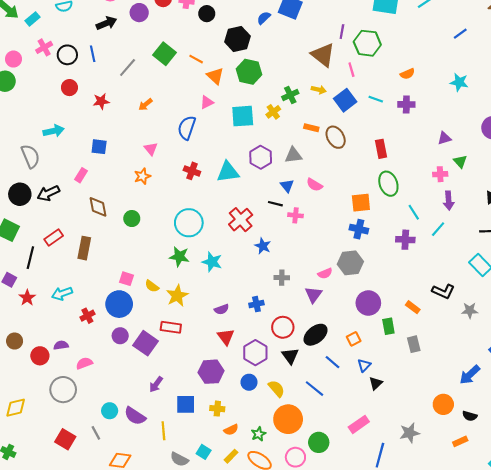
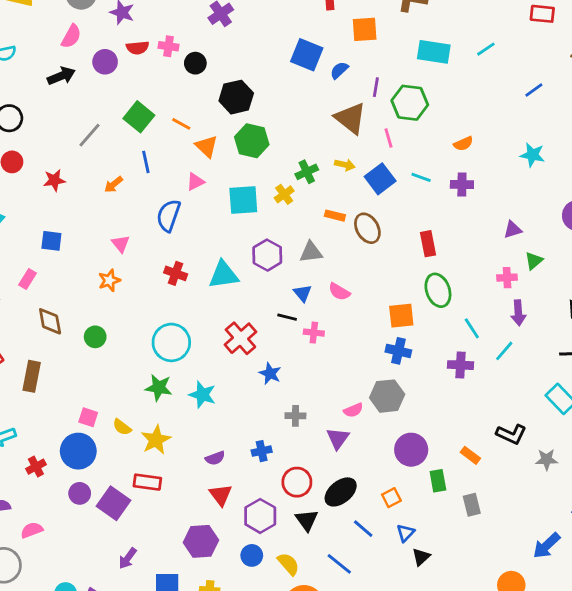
blue semicircle: (264, 18) -> (339, 70), moved
blue line: (93, 54) -> (146, 162), moved
green triangle: (460, 161) -> (534, 261), turned 32

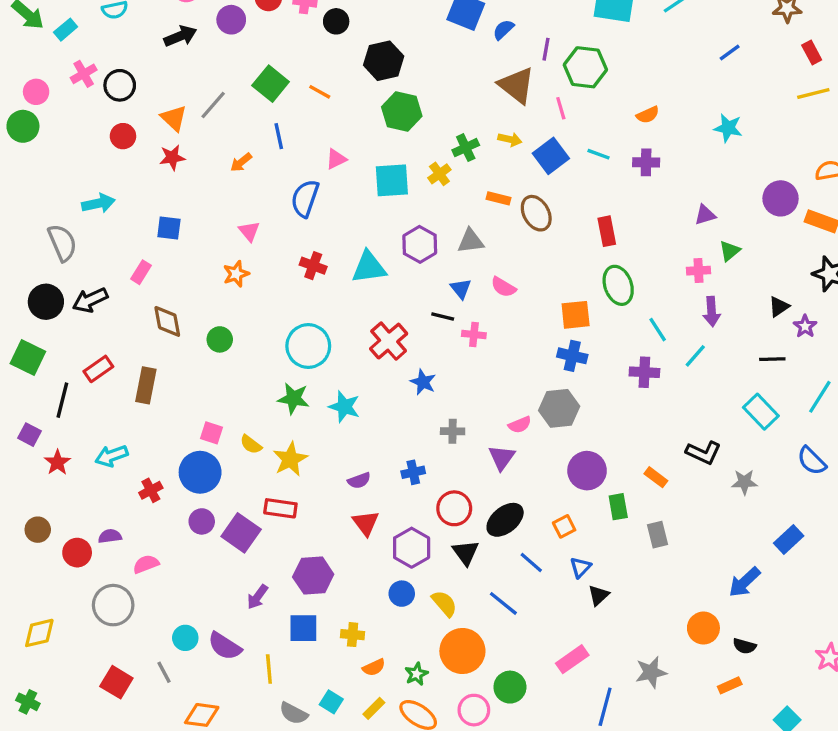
orange triangle: (207, 146) -> (174, 118), moved
purple hexagon: (201, 541) -> (313, 576), moved

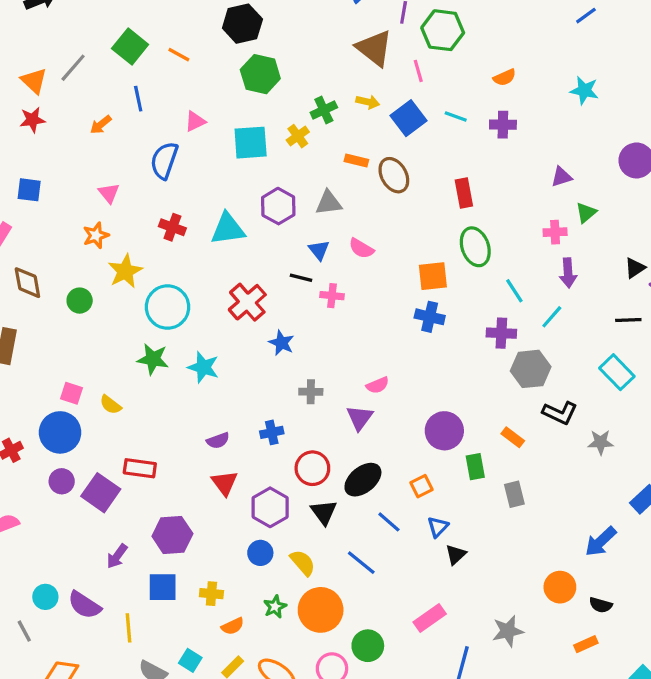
gray hexagon: (559, 408) -> (531, 369), moved
yellow star: (290, 459) -> (125, 271), moved
green star: (416, 674) -> (275, 607), moved

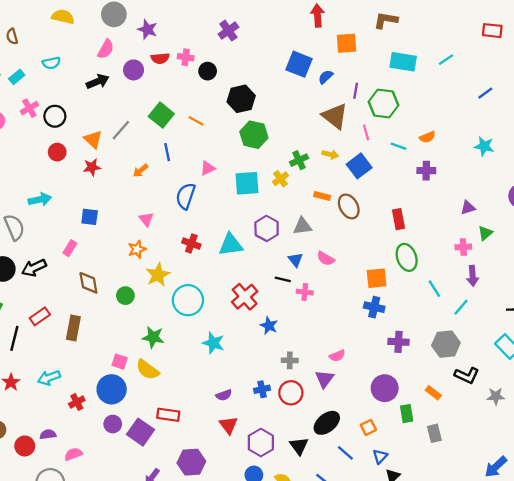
cyan line: (456, 117) -> (399, 146), moved
purple cross: (501, 333) -> (399, 342), moved
green star: (153, 359) -> (153, 337), moved
yellow semicircle: (111, 405) -> (147, 370), size x1.5
red circle: (312, 468) -> (291, 393), moved

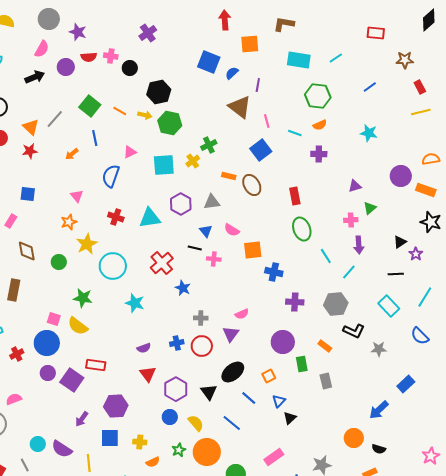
green hexagon: (383, 103) -> (318, 96), moved
yellow arrow: (330, 154) -> (145, 115), moved
orange square: (377, 278) -> (253, 250), moved

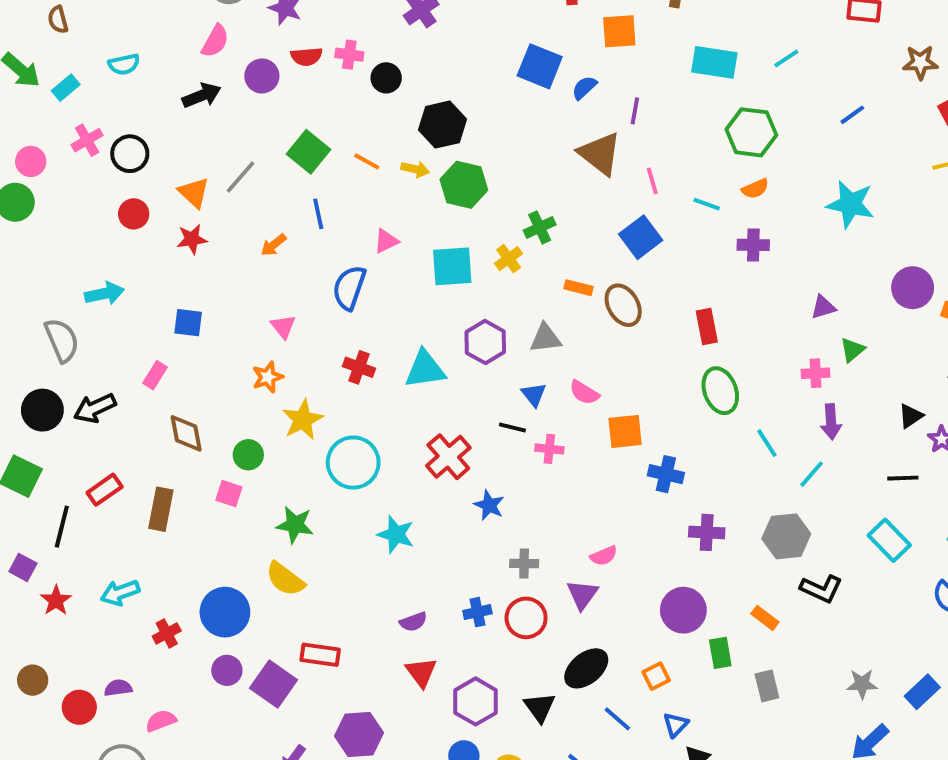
cyan star: (369, 133) -> (850, 204), size x1.4
pink square: (54, 319) -> (229, 494), moved
gray star: (379, 349) -> (862, 684), moved

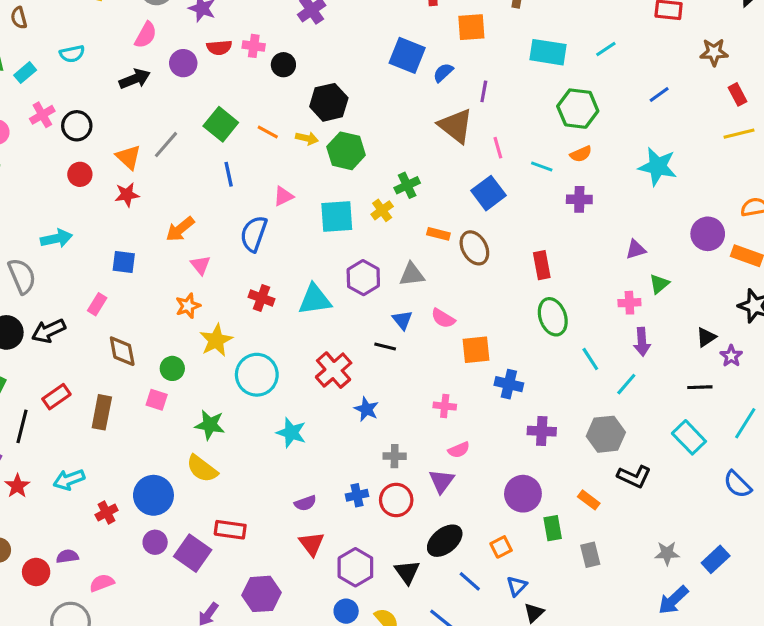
orange arrow: (274, 245) -> (180, 229), moved, size x1.4
pink cross: (549, 449) -> (445, 406), moved

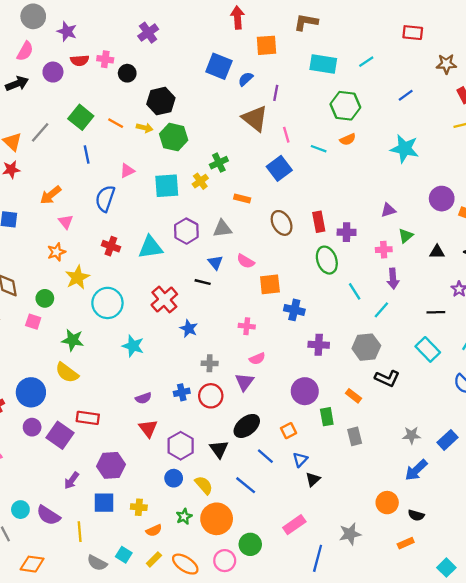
purple cross: (579, 199) -> (347, 232), moved
brown ellipse: (474, 248) -> (282, 223), moved
black triangle: (706, 337) -> (437, 252), moved, turned 35

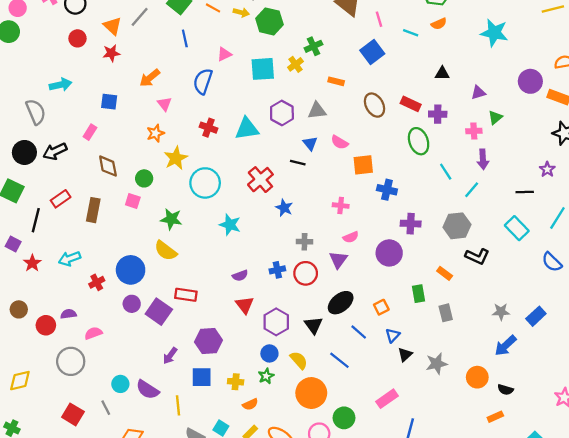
red rectangle: (319, 222) -> (411, 104), turned -54
black triangle: (437, 252) -> (442, 73), moved
purple circle: (305, 391) -> (389, 253), moved
green star: (184, 516) -> (266, 376), moved
gray star: (350, 534) -> (437, 364), moved

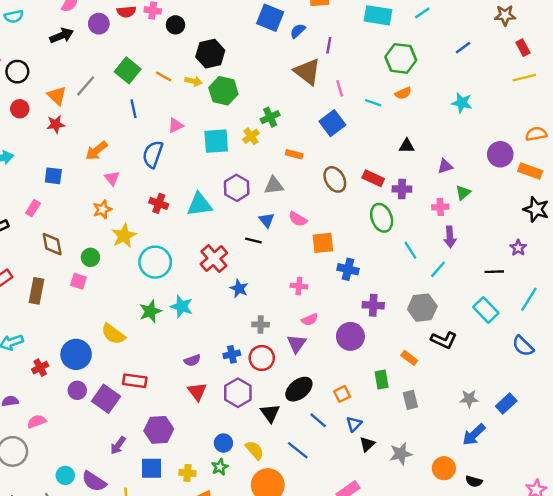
cyan star: (494, 33) -> (462, 103), size x0.7
green star: (171, 219) -> (150, 311), moved, turned -30
purple hexagon: (276, 322) -> (238, 393), moved

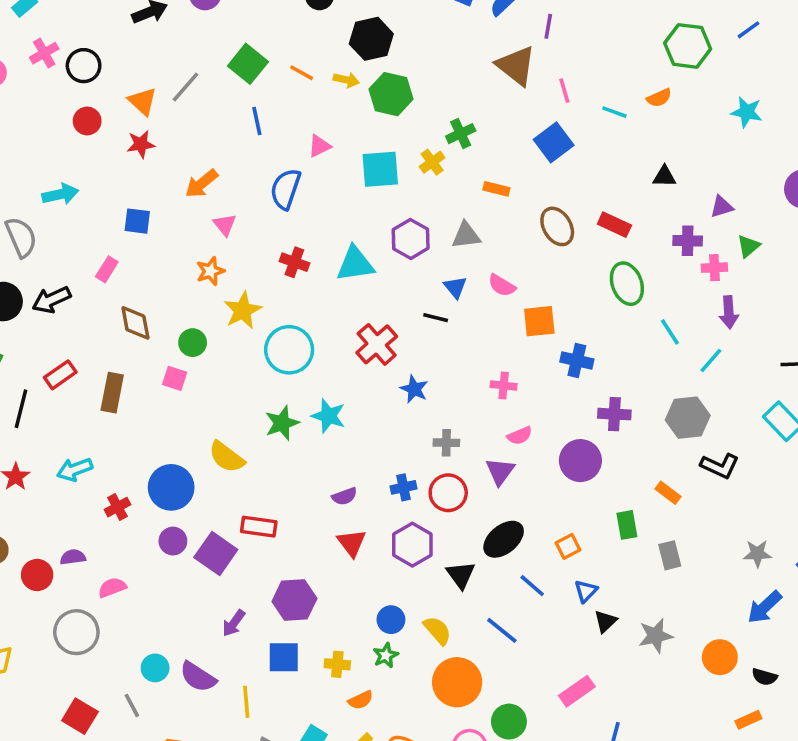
green hexagon: (401, 58) -> (688, 46), moved
purple cross: (402, 189) -> (688, 241), moved

